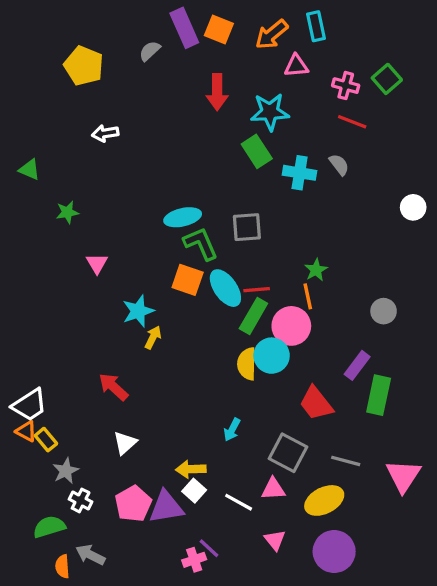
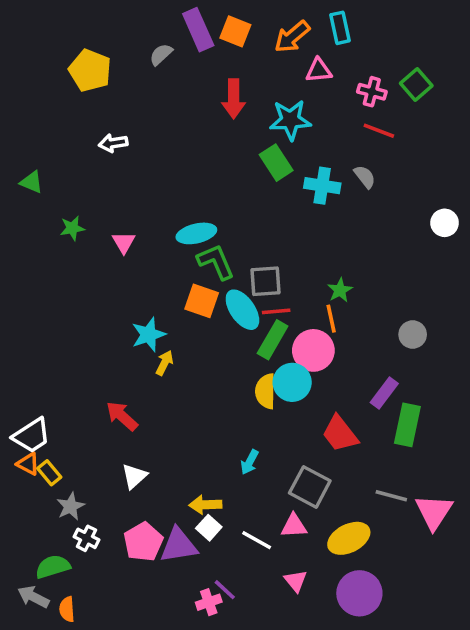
gray square: (247, 227) -> (266, 281), moved
pink triangle: (97, 263) -> (124, 242), moved
gray line: (346, 461) -> (391, 496), moved
gray arrow: (90, 555) -> (33, 597), moved

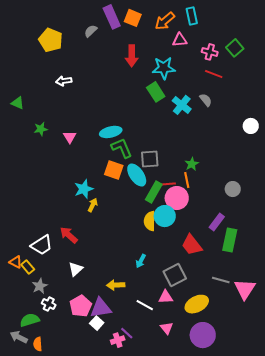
cyan cross: (322, 186) -> (182, 105), turned 30
red line: (276, 311) -> (168, 184), moved
white trapezoid: (32, 436) -> (42, 245), moved
gray square: (310, 487) -> (175, 275), turned 35
white square: (209, 528) -> (97, 323), moved

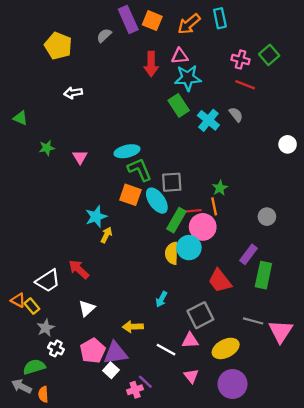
pink triangle: (180, 40) -> (180, 56), moved

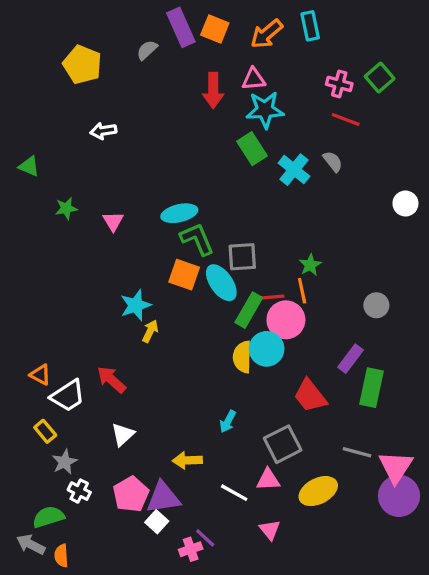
orange triangle: (18, 300) -> (40, 375), moved
purple circle: (233, 384) -> (399, 496), moved

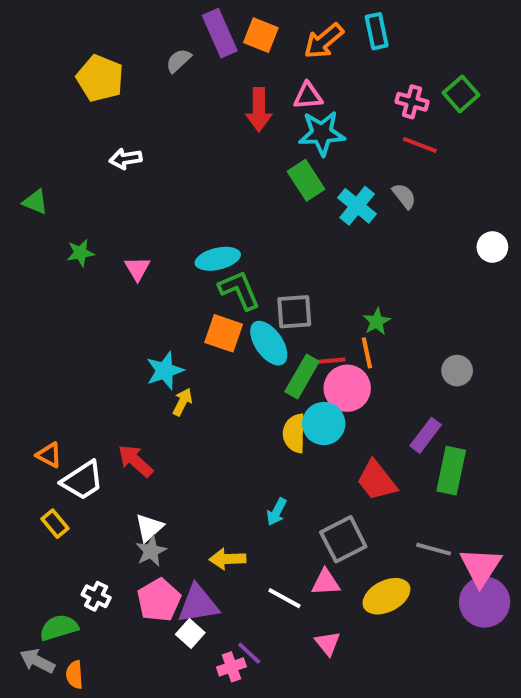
gray star: (65, 462) -> (151, 551), moved

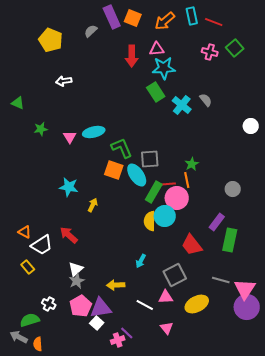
red line: (420, 145) -> (214, 22), moved
cyan ellipse: (218, 259) -> (94, 132), moved
cyan star: (165, 371) -> (69, 187), moved, turned 30

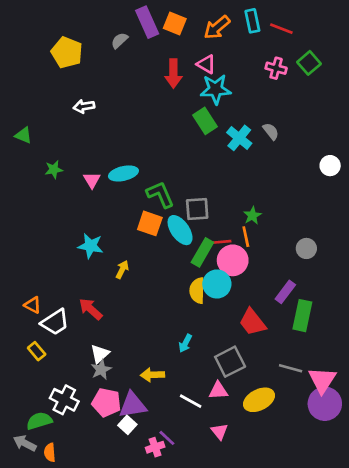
pink triangle: (157, 49) -> (206, 64), turned 35
white cross: (49, 304) -> (64, 400), size x1.5
pink pentagon: (81, 306) -> (106, 402), turned -30

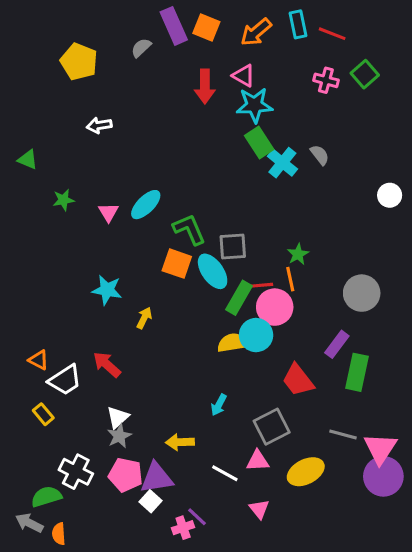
green rectangle: (205, 121) -> (259, 142), moved
cyan ellipse: (123, 173) -> (146, 205), turned -32
gray circle: (306, 248) -> (362, 293), size x1.5
yellow semicircle: (197, 291) -> (233, 343), turned 80

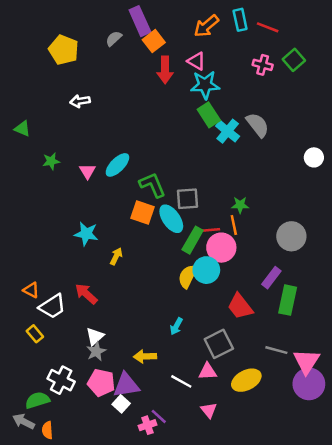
orange square: (206, 27) -> (154, 41), moved, turned 30
gray semicircle: (320, 155) -> (258, 125), size x1.5
green star: (298, 254) -> (240, 205), turned 30
yellow semicircle: (233, 343) -> (188, 276), turned -55

